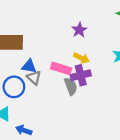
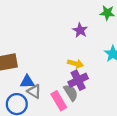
purple star: (79, 30) -> (80, 30), moved
pink rectangle: (61, 68) -> (59, 101), moved, turned 54

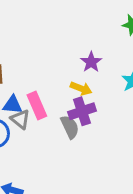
purple star: (80, 30) -> (91, 62), moved
pink rectangle: (59, 101) -> (37, 106), moved

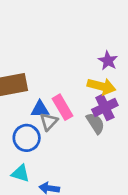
yellow arrow: (81, 88) -> (102, 86), size x1.4
gray triangle: (20, 119) -> (49, 122), turned 42

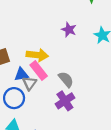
yellow arrow: (102, 86) -> (37, 55), moved
purple cross: (105, 107) -> (65, 101), moved

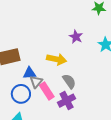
yellow arrow: (37, 55) -> (57, 59), moved
pink rectangle: (39, 70) -> (47, 91), moved

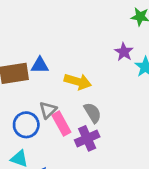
purple star: (76, 37) -> (124, 52), moved
blue triangle: (29, 73) -> (40, 65), moved

